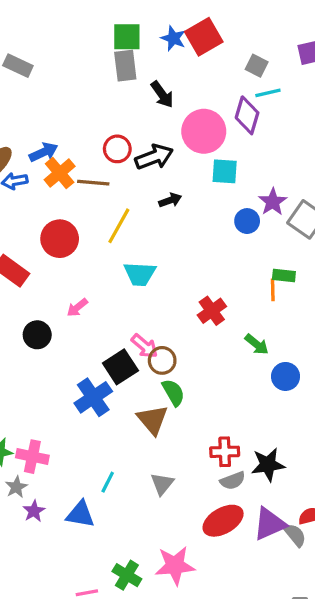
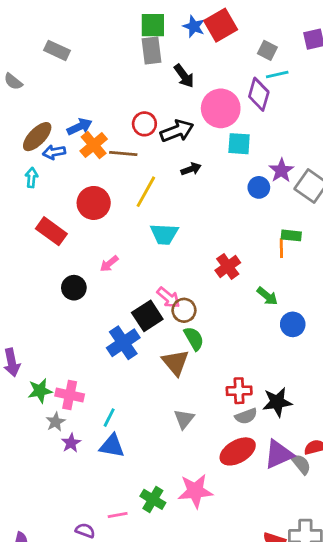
cyan line: (108, 482) -> (109, 418), moved

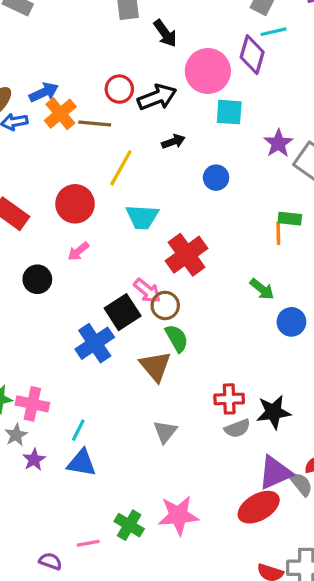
blue circle: (259, 187) -> (216, 178), moved
red circle: (94, 203) -> (75, 204), moved
red cross: (228, 266) -> (187, 255), moved, size x1.4
red ellipse: (238, 451) -> (259, 507), moved

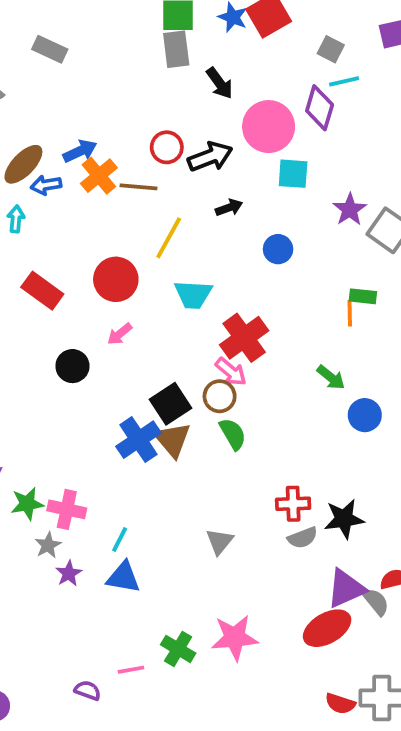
pink arrow: (147, 291) -> (231, 372), moved
brown triangle: (155, 366) -> (172, 440), moved

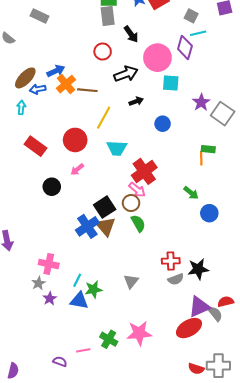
red circle: (167, 147) -> (103, 52), moved
green star: (27, 504) -> (93, 289), moved

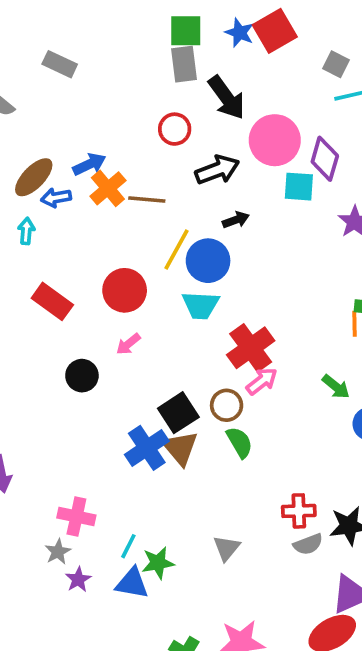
black arrow: (131, 34) -> (227, 98), size x1.4
purple diamond: (185, 47) -> (325, 159), moved
blue circle: (163, 124) -> (208, 261), moved, size x1.5
pink arrow: (137, 190) -> (262, 381), moved, turned -78

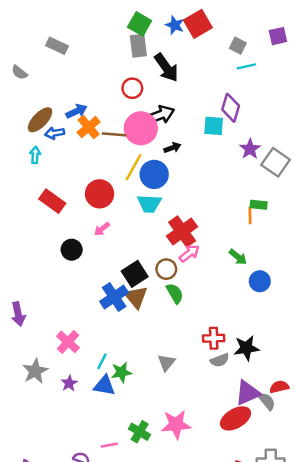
green square: (186, 31) -> (140, 24), turned 30
pink circle: (275, 140) -> (141, 128), moved
pink cross: (76, 516) -> (68, 342), turned 30
gray star: (58, 552) -> (35, 371), moved, size x1.5

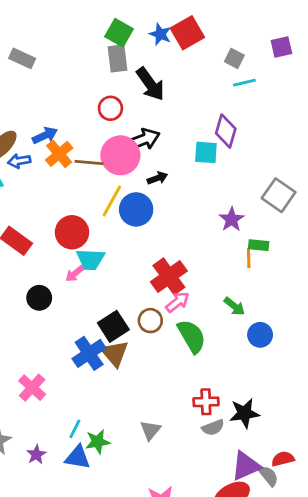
purple star: (250, 149) -> (232, 219), moved
cyan trapezoid: (149, 204) -> (90, 259), moved
green semicircle: (175, 293) -> (192, 336), moved, size x1.4
pink cross: (68, 342) -> (32, 388), moved

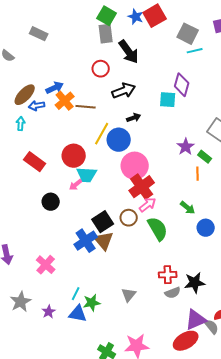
gray square: (234, 58) -> (188, 34), size x1.5
pink circle: (120, 155) -> (135, 166), moved
green rectangle: (259, 245) -> (205, 157), moved, turned 32

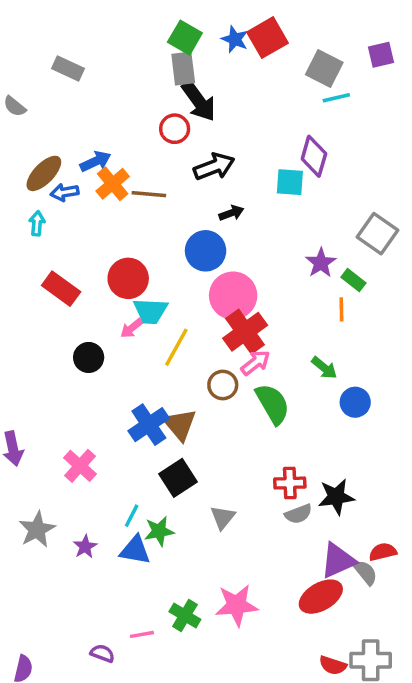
black arrow: (129, 52) -> (199, 101), moved
yellow line: (102, 134) -> (176, 347), moved
black square: (103, 222) -> (178, 478), moved

